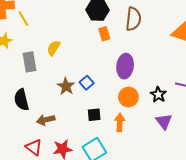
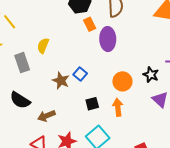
purple ellipse: (125, 66) -> (108, 39), moved
black semicircle: (21, 100) -> (20, 100), turned -35

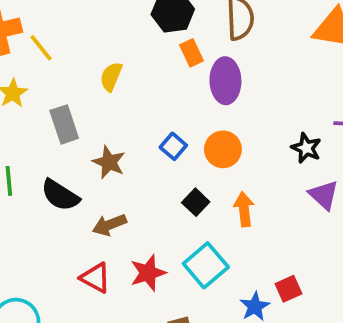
yellow semicircle: (43, 46) -> (111, 77), moved
brown star: (61, 81) -> (109, 162), moved
orange circle: (122, 81) -> (223, 149), moved
black square: (92, 104) -> (196, 202), turned -32

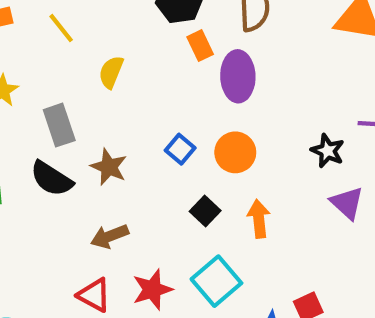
yellow line: (41, 48) -> (61, 28), moved
black semicircle: (60, 195) -> (52, 179), moved

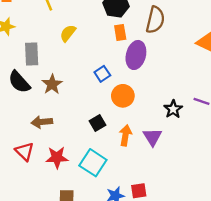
blue square: (180, 149) -> (102, 74), moved
purple triangle: (347, 203) -> (152, 137), moved
cyan square: (216, 281) -> (93, 163), turned -32

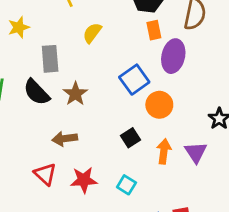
blue square: (102, 74) -> (134, 80), size x1.5
cyan square: (93, 163) -> (126, 185), size x0.6

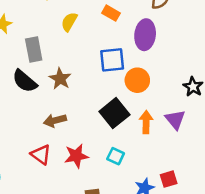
orange rectangle: (154, 30) -> (111, 13), moved, turned -42
blue square: (134, 80) -> (112, 60), turned 36
black square: (130, 138) -> (114, 113), size x1.6

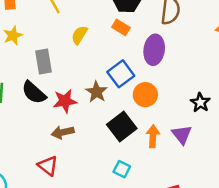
blue square: (112, 60) -> (121, 74), turned -32
brown star: (60, 79) -> (96, 92), moved
red star: (76, 156) -> (65, 101), moved

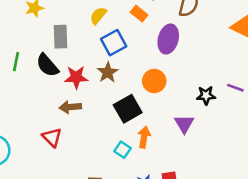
blue square: (121, 74) -> (114, 43), moved
black star: (200, 103) -> (206, 95), turned 30
orange arrow: (153, 136) -> (144, 137), moved

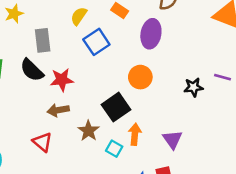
brown star: (108, 72) -> (89, 131), moved
purple triangle: (184, 124) -> (172, 140), moved

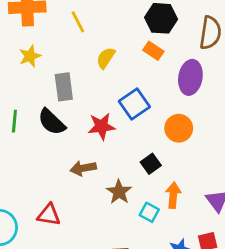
blue square: (96, 42) -> (134, 104), moved
red star: (62, 80) -> (102, 126), moved
black square: (116, 107) -> (151, 164), size x0.6
red triangle: (42, 142) -> (49, 215), moved, turned -30

